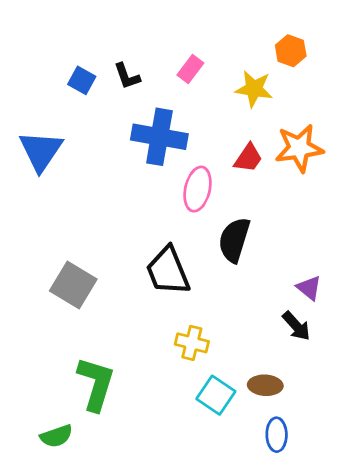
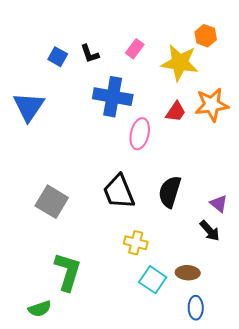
yellow star: (254, 89) -> (180, 63), size x1.4
black semicircle: (234, 240) -> (170, 192), moved

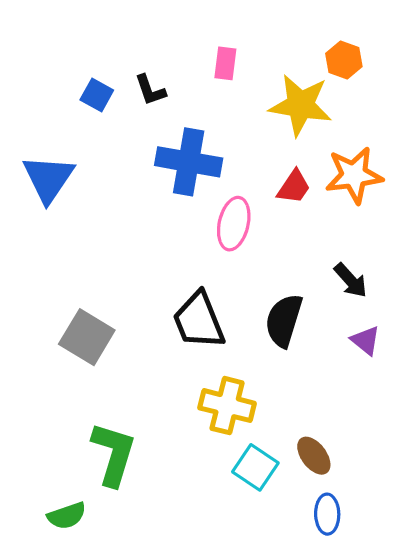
pink rectangle: (135, 49) -> (225, 63), moved, turned -30
black arrow: (210, 231) -> (351, 280), moved
yellow cross: (136, 243) -> (227, 406), size x1.4
brown ellipse: (188, 273) -> (314, 456), turned 50

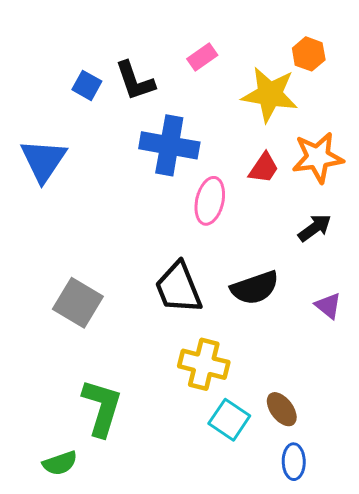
pink rectangle: (225, 63) -> (202, 57), turned 48
black L-shape: (150, 90) -> (135, 81), size x1.4
black arrow: (351, 280) -> (315, 228), moved, turned -84
black semicircle: (284, 320) -> (255, 288), turned -126

